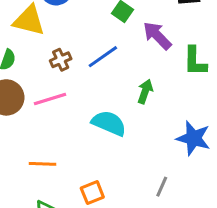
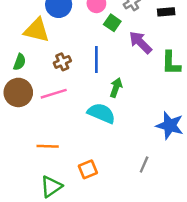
blue line: (103, 57) -> (96, 59), turned -55
green arrow: (145, 91) -> (116, 88), moved

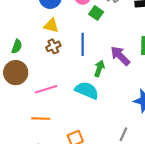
yellow triangle: (37, 30) -> (51, 26), moved, size x0.7
purple arrow: (140, 42) -> (120, 56), moved
pink line: (54, 94) -> (46, 89), moved

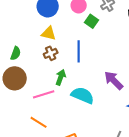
purple arrow: (120, 56) -> (114, 80), moved
green arrow: (99, 68) -> (61, 77), moved
orange line: (41, 119) -> (39, 122), turned 30

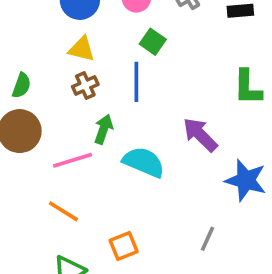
green square: (92, 21) -> (153, 42), moved

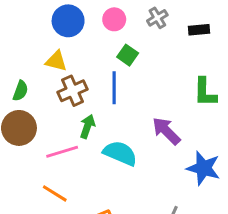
yellow triangle: (82, 49) -> (56, 61), moved
brown cross: (85, 85) -> (73, 91), size x1.4

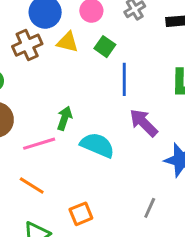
yellow triangle: (56, 61) -> (68, 42), moved
blue line: (114, 88) -> (124, 79), moved
brown cross: (73, 91) -> (27, 45), moved

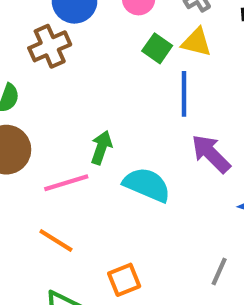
yellow triangle: (68, 42) -> (196, 42), moved

